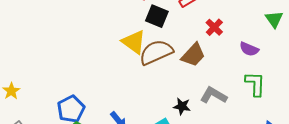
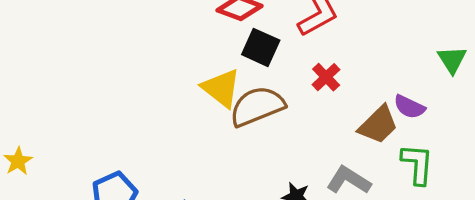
red cross: (214, 27) -> (326, 77), moved
brown trapezoid: (193, 55) -> (378, 125), moved

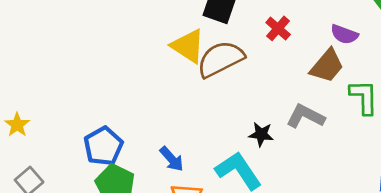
purple semicircle: (409, 107) -> (344, 34), moved

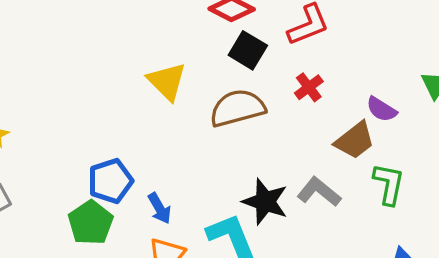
yellow triangle: (188, 46) -> (167, 81), moved
black star: (261, 134) -> (265, 202), size x1.6
blue pentagon: (103, 146) -> (110, 181), moved

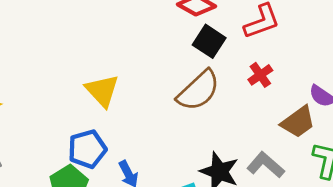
yellow triangle: (167, 81) -> (102, 91), moved
brown semicircle: (237, 108) -> (198, 90), turned 150

